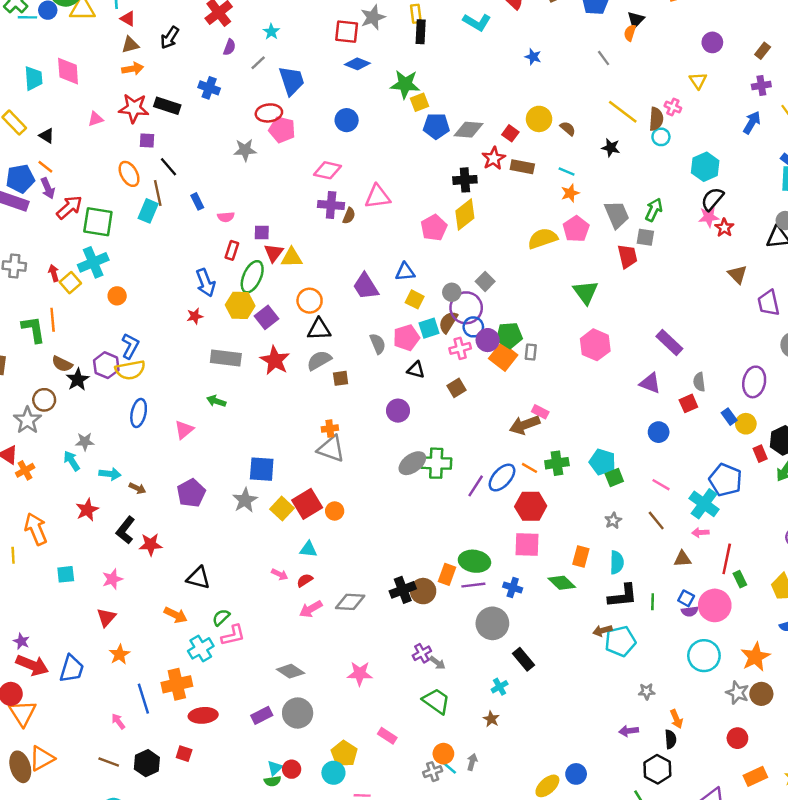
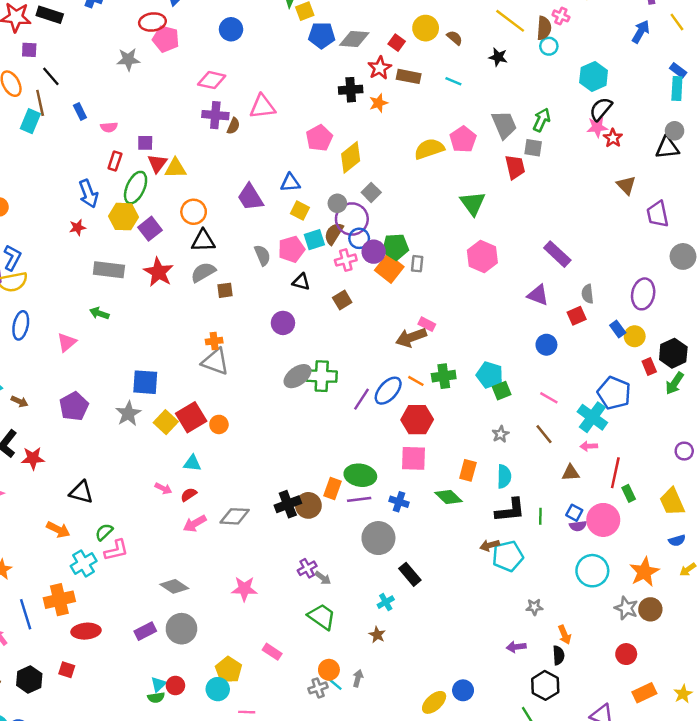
orange star: (570, 193) -> (378, 103), moved
yellow diamond: (465, 215) -> (351, 157), moved

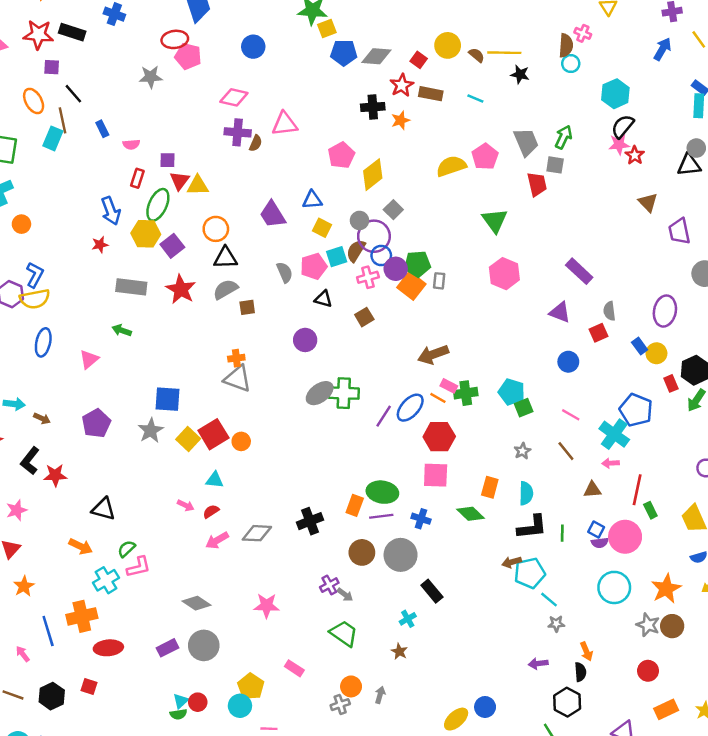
yellow line: (510, 21) -> (504, 53), moved, turned -36
pink rectangle: (427, 324) -> (449, 386), moved
brown circle: (308, 505) -> (362, 552), moved
cyan line: (334, 683) -> (549, 600), moved

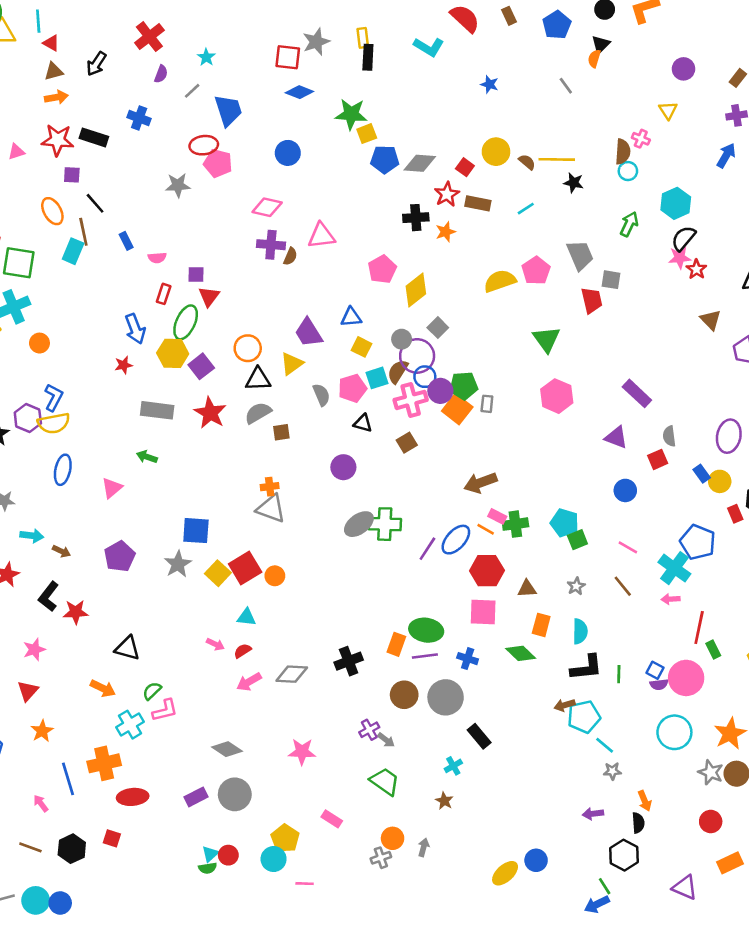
cyan line: (475, 99) -> (526, 209), turned -56
green arrow: (563, 137) -> (629, 224), moved
yellow triangle: (198, 185) -> (292, 364), moved, turned -35
pink cross: (368, 277) -> (411, 400), size x1.4
brown triangle: (592, 490) -> (527, 589), moved

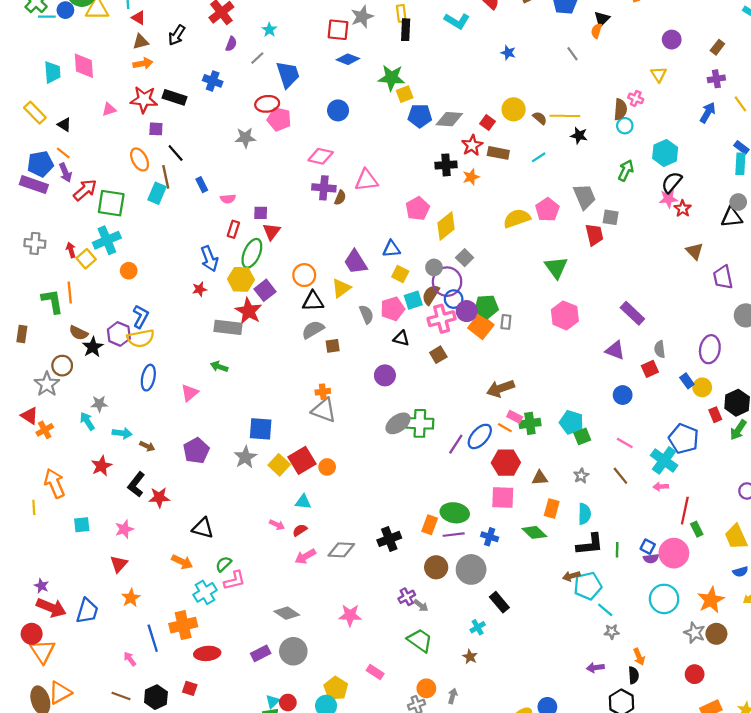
red star: (210, 413) -> (249, 311), moved

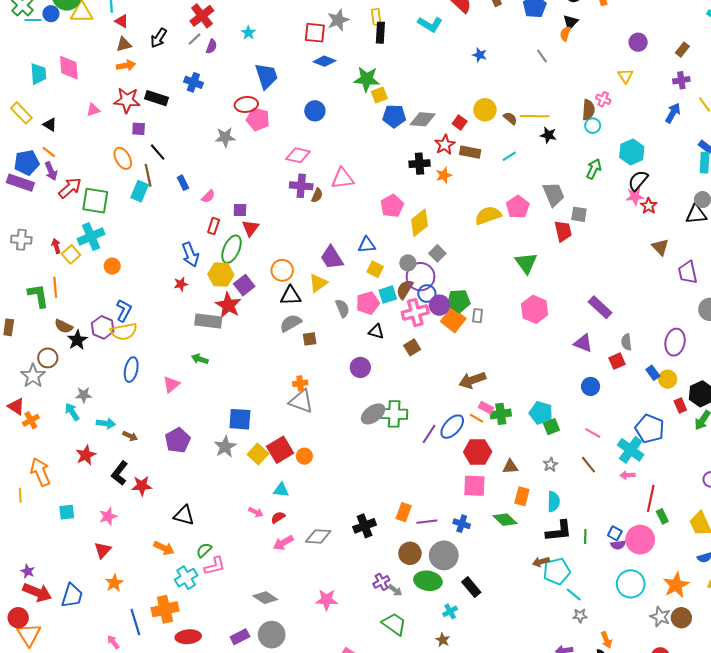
gray line: (257, 58) -> (195, 39), moved
pink semicircle: (228, 199) -> (208, 196), turned -40
green ellipse: (455, 513) -> (428, 581), moved

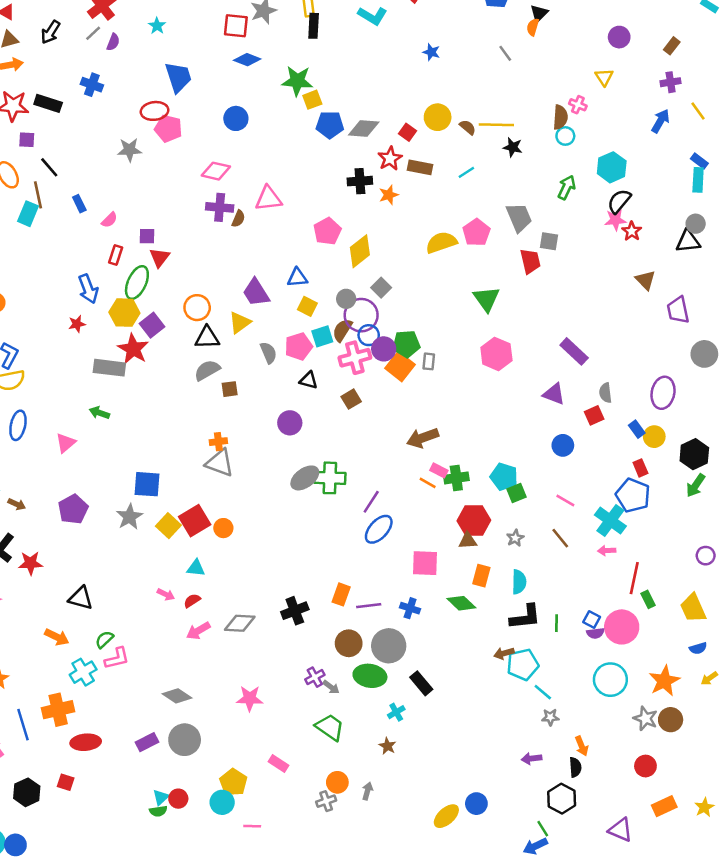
red rectangle: (680, 405) -> (640, 468), moved
blue ellipse: (452, 427) -> (379, 529), moved
red hexagon: (478, 452) -> (474, 521), moved

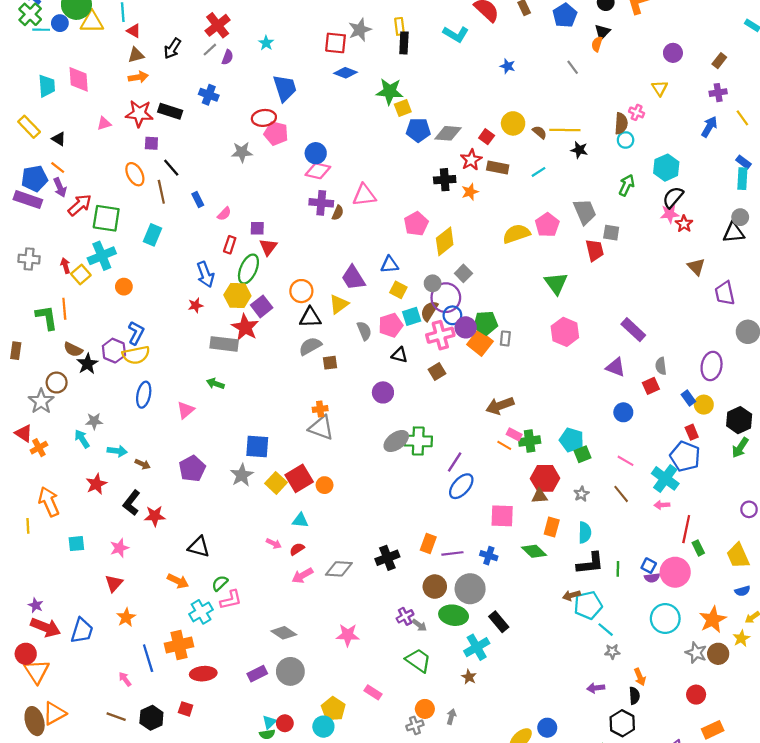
blue circle: (236, 118) -> (316, 153), moved
cyan rectangle: (28, 214) -> (153, 235), moved
cyan cross: (396, 712) -> (477, 647), size x1.6
yellow star: (704, 807) -> (741, 638), moved

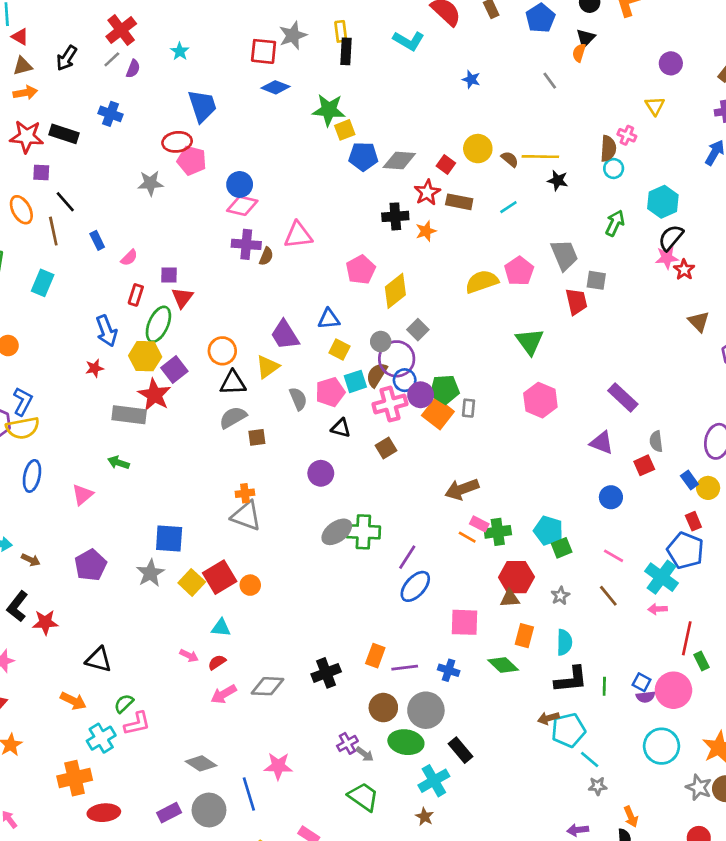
blue line: (148, 658) -> (249, 794), moved

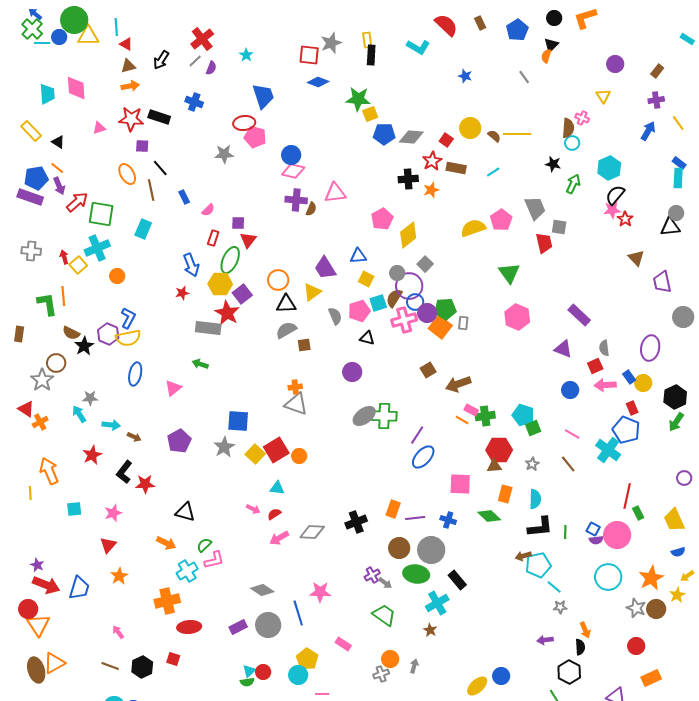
black star: (558, 180) -> (553, 164), moved
brown square: (386, 448) -> (428, 370), moved
pink arrow: (658, 609) -> (605, 385), moved, size x1.5

